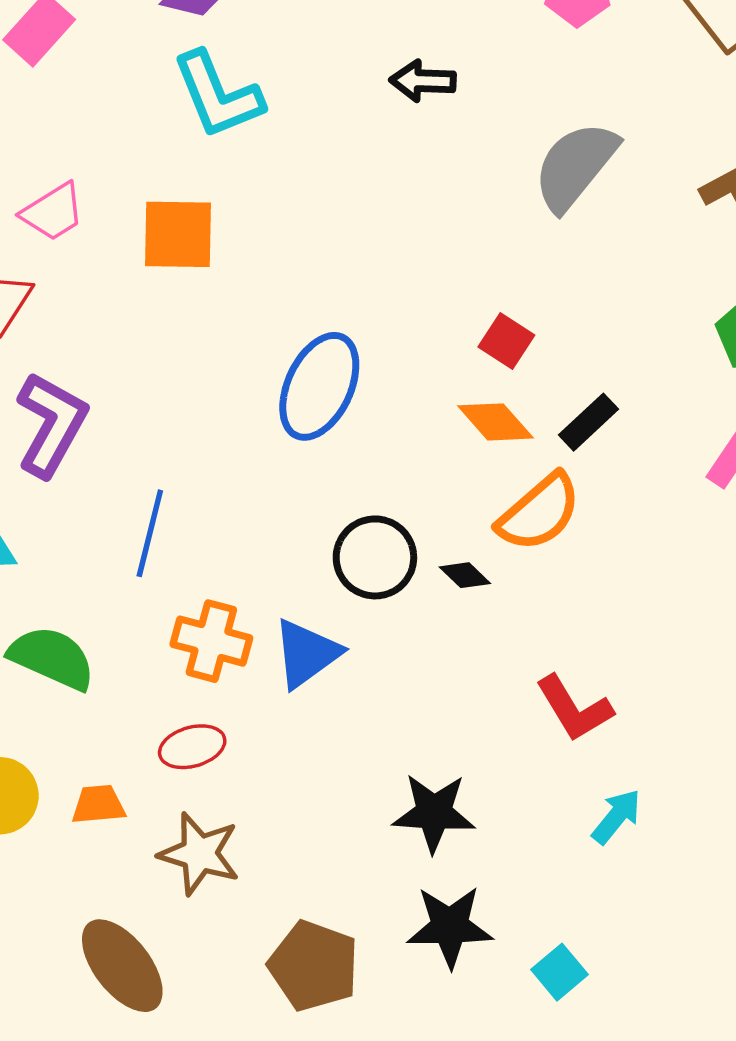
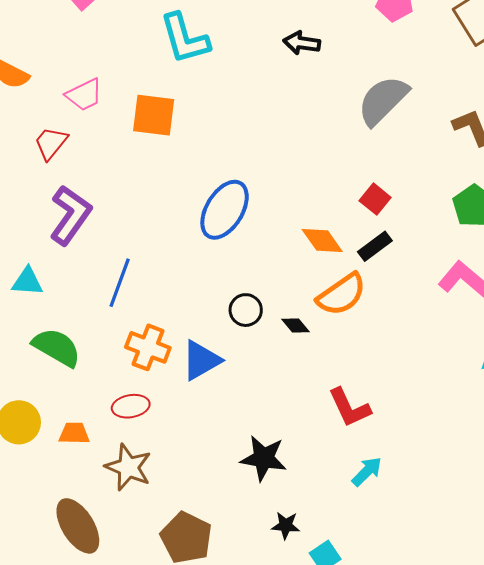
red square: (506, 341) -> (375, 199), moved
black circle: (375, 557) -> (246, 310), size x0.7
black star: (450, 927) -> (286, 525), moved, size x0.6

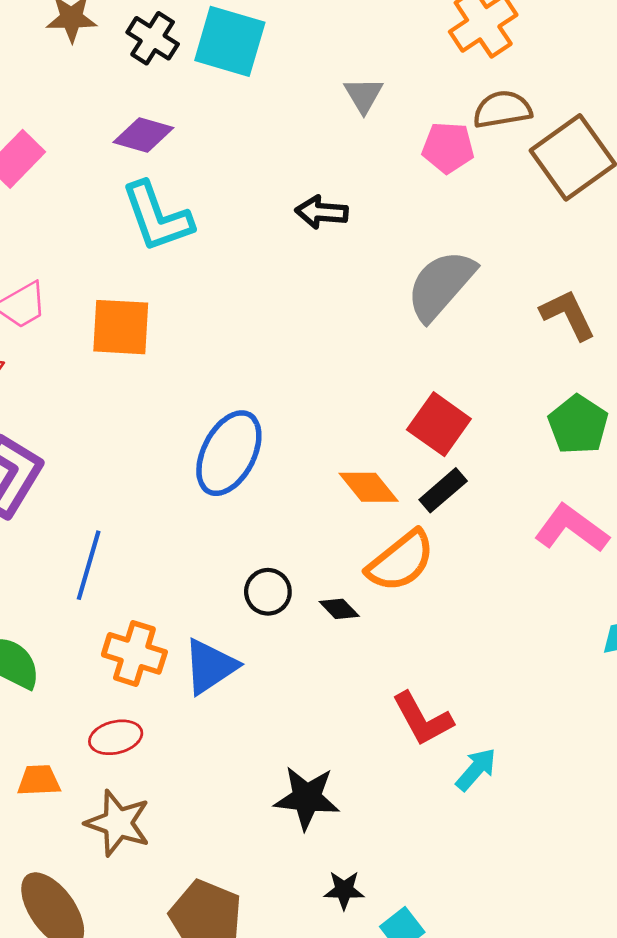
red square: (375, 199) -> (439, 424), size x1.4
cyan arrow: (367, 471) -> (476, 769), moved

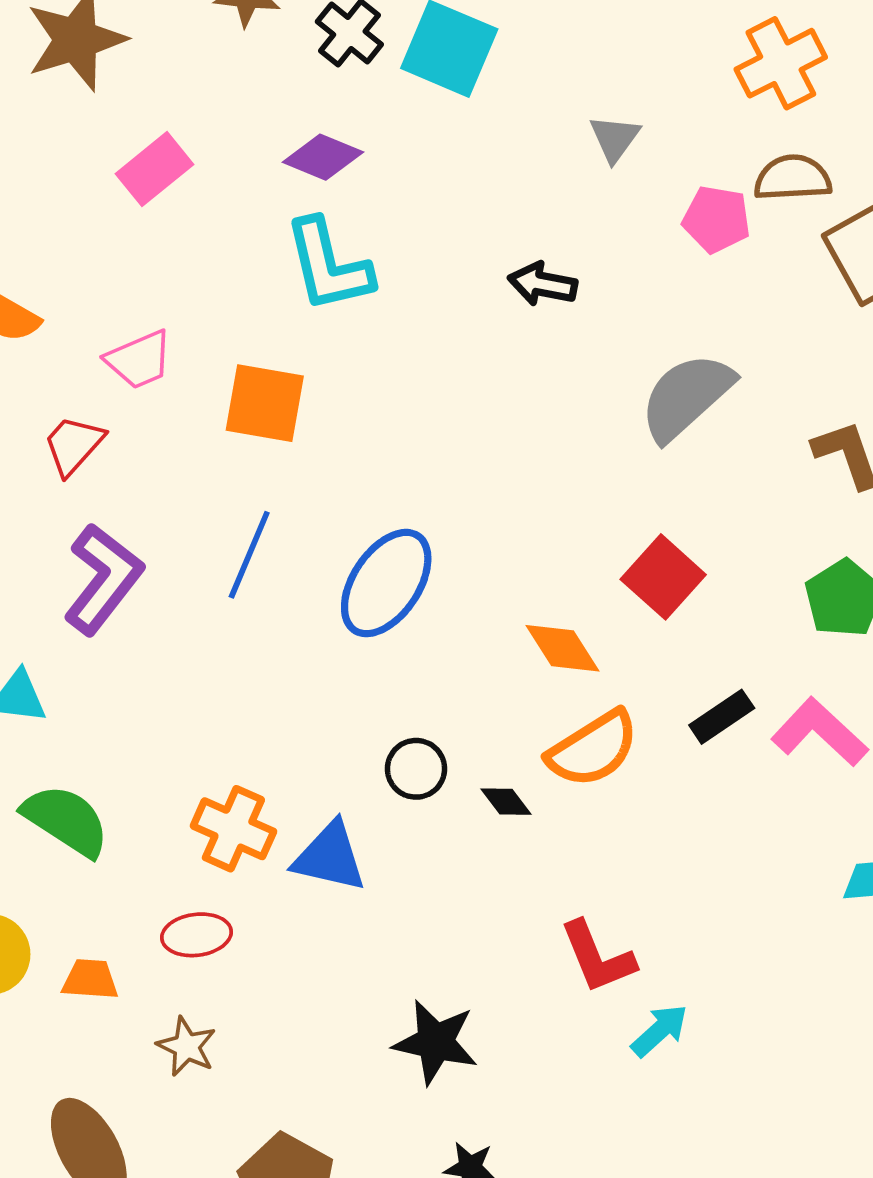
black rectangle: (443, 490) -> (722, 717), moved
blue line: (89, 565) -> (249, 555), moved
blue triangle: (210, 666) -> (330, 857), turned 40
brown star: (118, 823) -> (187, 1046), size x0.7

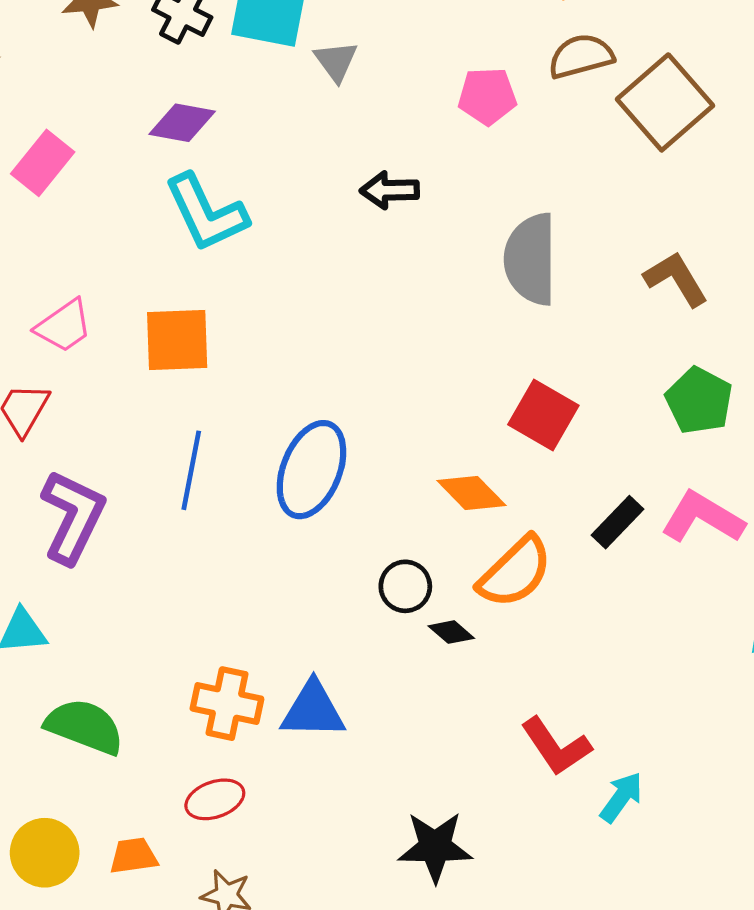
gray triangle: (615, 138) -> (336, 61), moved
pink pentagon: (717, 219) -> (487, 96), moved
gray semicircle: (686, 397) -> (531, 259), turned -36
black circle: (416, 769) -> (405, 586), moved

